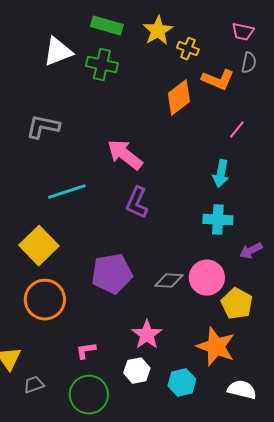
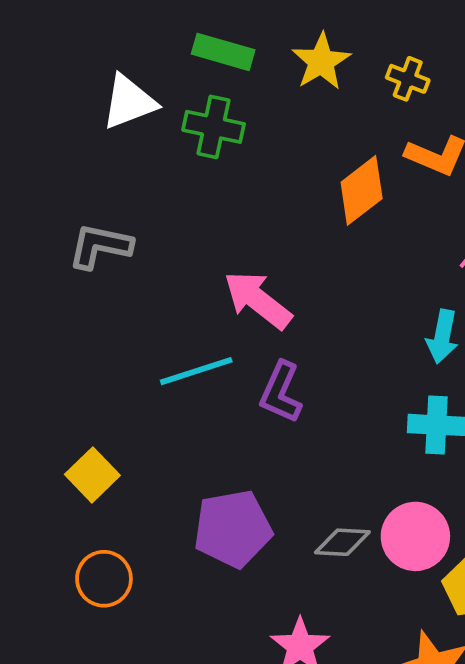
yellow cross: (188, 49) -> (408, 79), moved
cyan line: (67, 192) -> (196, 371), moved
yellow square: (39, 246) -> (92, 475), size x0.7
orange circle: (45, 300) -> (104, 579), size x0.7

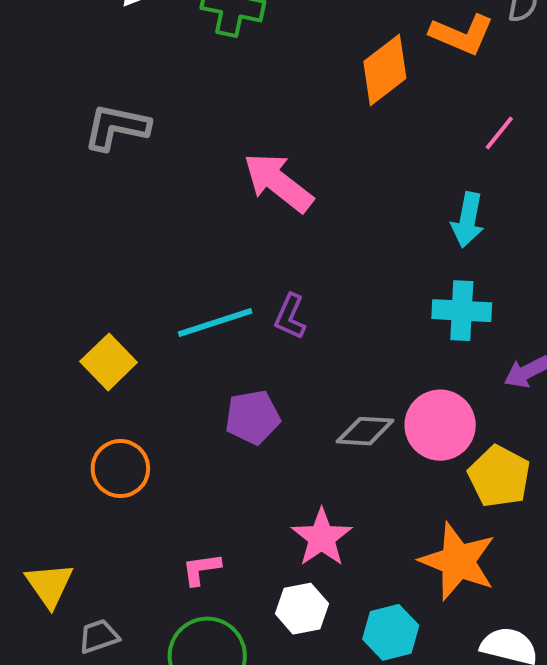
cyan line: (196, 371) -> (215, 322), moved
purple L-shape: (281, 392) -> (290, 317), moved, size x0.7
purple pentagon: (233, 529) -> (253, 417), size x0.7

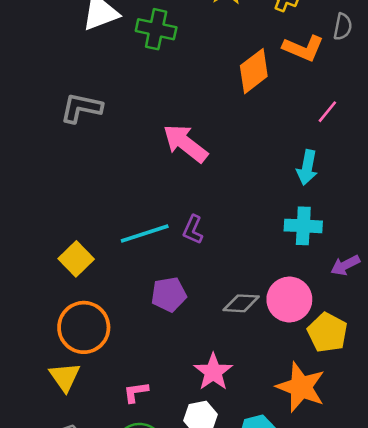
orange circle: (120, 469) -> (84, 327), size x1.4
yellow triangle: (49, 585) -> (65, 377), moved

